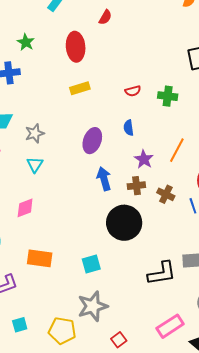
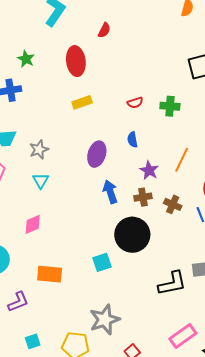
cyan square: (91, 264) -> (102, 262), moved

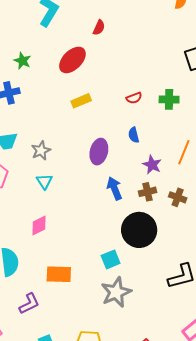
red ellipse: (76, 61) -> (72, 60), turned 56
gray star: (105, 320) -> (116, 292), moved

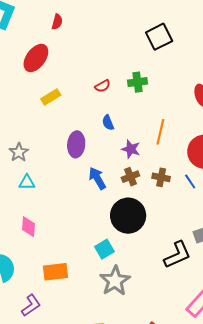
cyan triangle: (44, 181) -> (27, 182), turned -48
pink diamond: (39, 226) -> (29, 227), turned -50

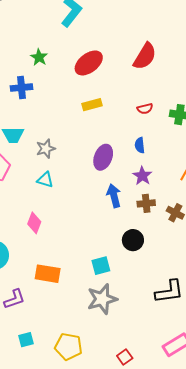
red semicircle: (57, 22) -> (145, 56), moved, size x1.8
purple star: (131, 149) -> (142, 176), moved
black circle: (128, 216) -> (133, 240), size x0.6

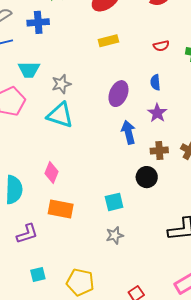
cyan triangle: (45, 180) -> (60, 115), size x1.6
brown cross: (146, 203) -> (159, 151), moved
pink diamond: (34, 223) -> (51, 172), moved
gray star: (102, 299) -> (115, 235), size x0.6

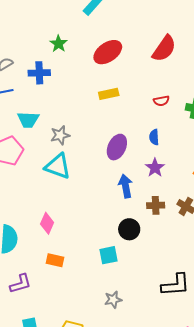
black circle: (147, 177) -> (129, 229), moved
orange rectangle: (61, 209) -> (55, 260), size x0.7
gray star: (115, 235) -> (113, 300), moved

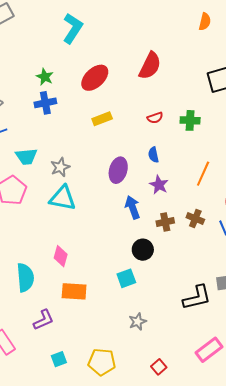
blue cross: (39, 73) -> (45, 103), moved
orange rectangle: (55, 260) -> (74, 291), size x1.4

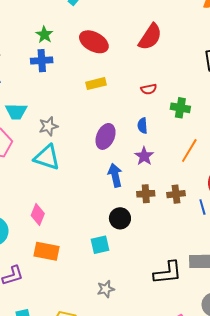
red ellipse: (95, 78) -> (94, 42), turned 64
green cross: (190, 120) -> (180, 108), moved
brown cross: (195, 219) -> (176, 194), turned -36

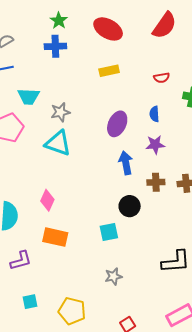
purple star: (144, 156) -> (155, 145), turned 30

